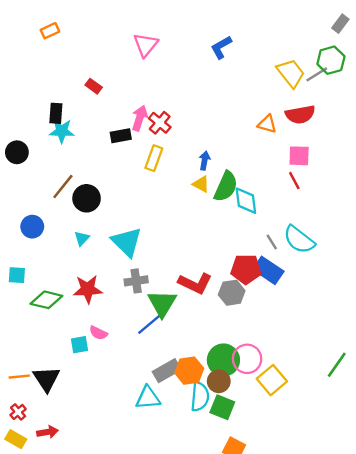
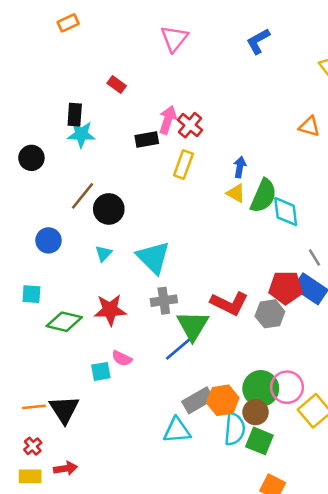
yellow rectangle: (16, 439) -> (30, 476), turned -30

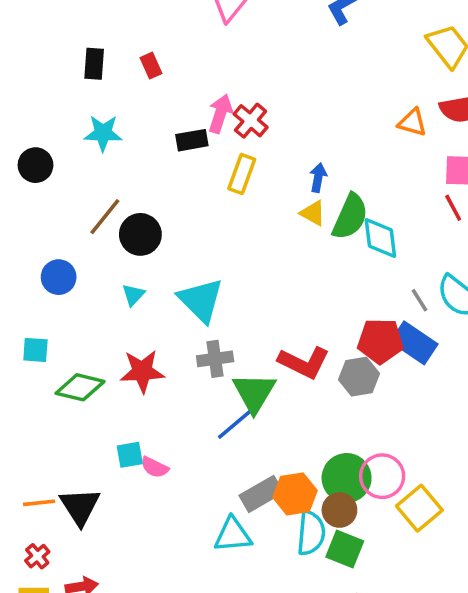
red rectangle: (117, 84) -> (151, 66), turned 30
black rectangle: (75, 115) -> (94, 64), moved
pink semicircle: (122, 358) -> (155, 467), moved

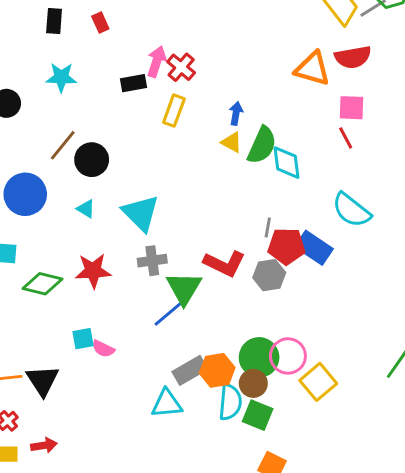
orange triangle: (412, 122) -> (312, 69), size x1.5
blue circle: (59, 277) -> (25, 194), size x1.5
cyan triangle: (133, 295) -> (86, 209), turned -42
gray line: (419, 300) -> (268, 227), moved, turned 42

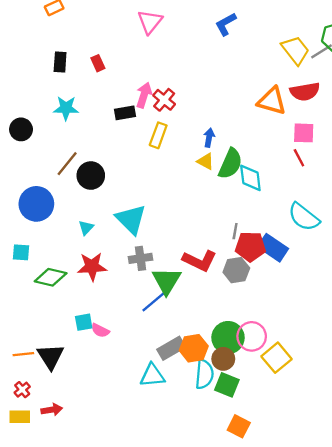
cyan triangle: (86, 209) -> (86, 228), moved, turned 42

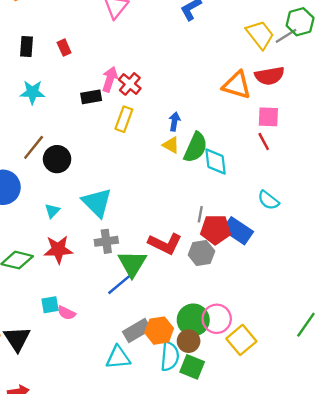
cyan semicircle: (304, 217) -> (268, 200), size x0.7

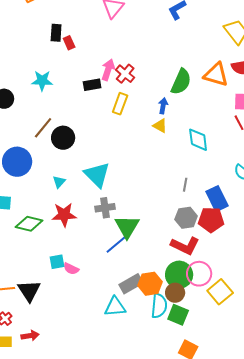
black rectangle: (26, 46) -> (56, 33), moved
green semicircle: (196, 147) -> (181, 82), moved
red pentagon: (216, 230) -> (211, 220), moved
blue rectangle: (238, 231) -> (217, 199), turned 30
red L-shape: (165, 244) -> (185, 246), moved

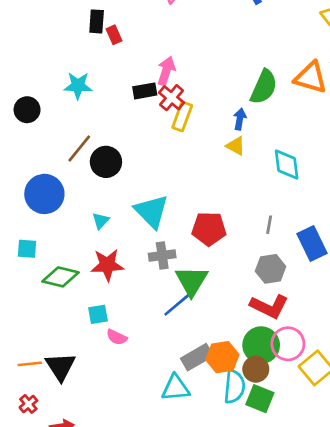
red cross: (125, 74) -> (172, 98), moved
red pentagon: (211, 220) -> (209, 229), moved
cyan square: (57, 262) -> (98, 314), moved

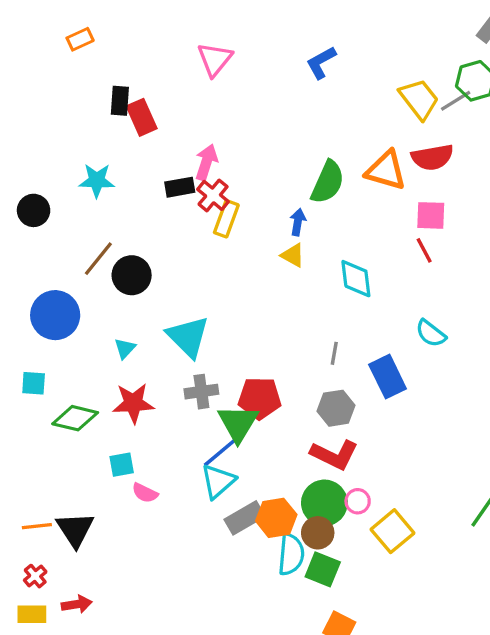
red rectangle: (114, 35) -> (142, 117), size x1.5
red pentagon: (209, 229) -> (260, 398), moved
pink circle: (288, 344) -> (358, 501), size x0.6
cyan triangle: (176, 388) -> (218, 481), moved, turned -36

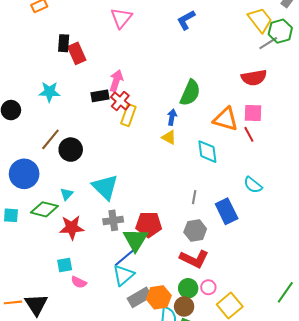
yellow trapezoid: (419, 99) -> (260, 20), moved
orange triangle: (386, 171) -> (226, 119), moved
green diamond: (75, 418) -> (44, 209), moved
green circle: (324, 503) -> (188, 288), size x0.7

